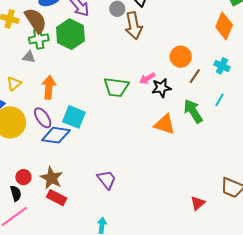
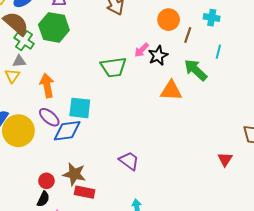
green cross: (39, 39) -> (24, 41), turned -30
yellow triangle: (14, 84) -> (12, 76), moved
black semicircle: (16, 193) -> (43, 199), turned 56

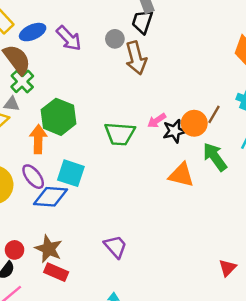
orange circle: (169, 20) -> (194, 123), moved
green hexagon: (54, 27) -> (58, 117), moved

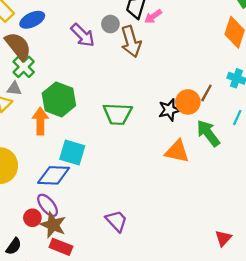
purple arrow: (69, 38) -> (83, 35), moved
pink arrow: (157, 121) -> (153, 16), moved
purple ellipse: (33, 177) -> (48, 205), moved
red circle: (15, 250) -> (32, 218), moved

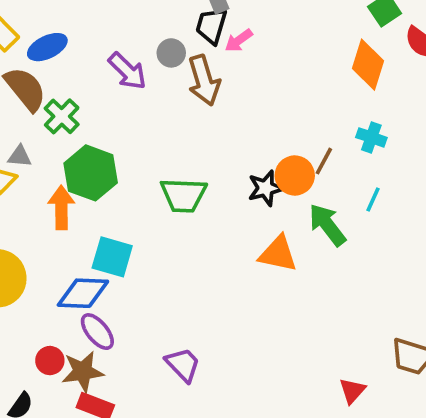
green cross: (24, 67) -> (62, 116), moved
purple ellipse: (48, 205) -> (97, 332), moved
brown star: (53, 225) -> (83, 372), turned -30

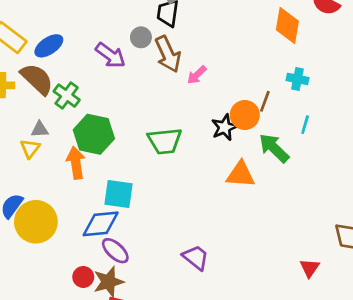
pink arrow: (239, 40) -> (197, 75), moved
purple trapezoid: (183, 365) -> (196, 257), moved

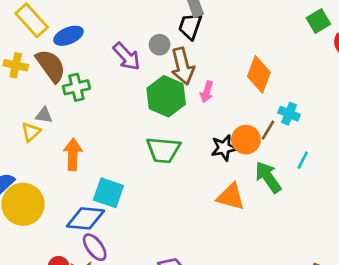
orange diamond: (287, 26) -> (259, 74), moved
pink arrow: (197, 75) -> (207, 92), turned -40
cyan cross: (297, 79) -> (289, 114), moved
green cross: (67, 96) -> (76, 87), turned 30
green hexagon: (94, 134) -> (166, 96), moved

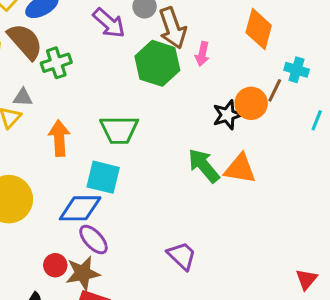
green trapezoid: (163, 150) -> (119, 130), moved
green arrow: (268, 177) -> (204, 166), moved

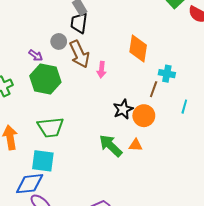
purple arrow: (109, 23) -> (36, 55), size x0.6
green hexagon: (157, 63) -> (45, 79), moved
orange circle: (251, 103) -> (144, 116), moved
orange triangle: (240, 169) -> (136, 145), size x0.6

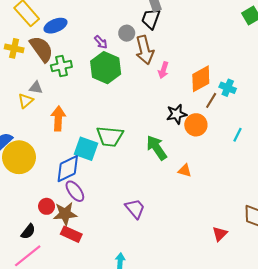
orange diamond: (138, 49) -> (201, 79), moved, turned 40
cyan line: (184, 107) -> (237, 135), moved
green trapezoid: (50, 127) -> (110, 136), moved
orange triangle: (136, 145) -> (185, 171), moved
blue diamond: (30, 184) -> (68, 169), turned -32

